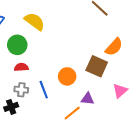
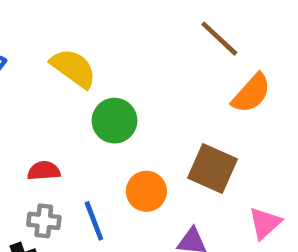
green circle: (17, 45) -> (114, 121), moved
orange semicircle: (114, 47) -> (251, 93), moved

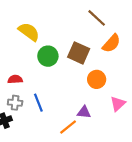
brown square: (213, 168) -> (79, 53), moved
orange circle: (146, 191) -> (97, 79), moved

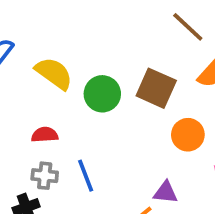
yellow semicircle: (29, 32) -> (54, 73), moved

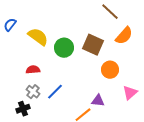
gray cross: (45, 176) -> (33, 92), turned 32
blue line: (86, 176) -> (55, 92), turned 66

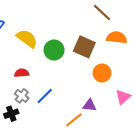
orange semicircle: (124, 36) -> (117, 38), turned -126

